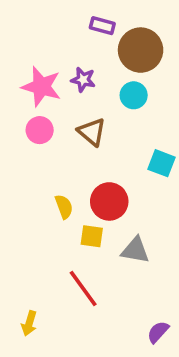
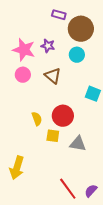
red line: (83, 288) -> (68, 189), moved
yellow arrow: (29, 323) -> (17, 168), moved, size x1.6

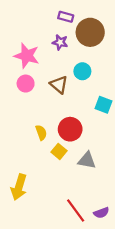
purple star: (48, 46) -> (60, 42), moved
cyan circle: (77, 55) -> (82, 71), moved
yellow square: (53, 136) -> (59, 151), turned 32
purple semicircle: (91, 191) -> (101, 213), turned -152

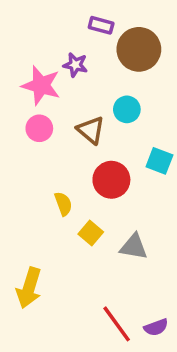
purple star: (60, 42) -> (75, 65), moved
red circle: (70, 129) -> (111, 180), moved

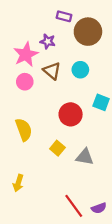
pink star: (41, 85) -> (26, 54), turned 30
brown triangle: (91, 130) -> (52, 71), moved
yellow semicircle: (63, 204) -> (24, 130), moved, size x1.5
yellow arrow: (29, 288) -> (18, 183), size x0.7

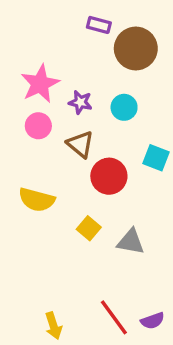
purple star: (48, 41) -> (80, 102), moved
brown triangle: (52, 71) -> (80, 144), moved
yellow semicircle: (24, 130) -> (37, 200), turned 125
yellow arrow: (18, 183) -> (53, 326), moved, turned -35

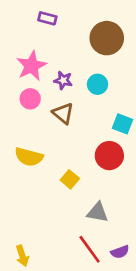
purple rectangle: (99, 25) -> (47, 18), moved
red circle: (109, 176) -> (109, 156), moved
gray triangle: (131, 242) -> (97, 212), moved
yellow arrow: (53, 326) -> (22, 256), moved

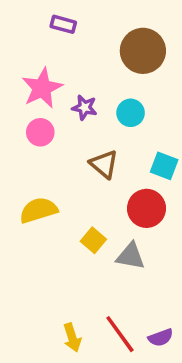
brown triangle: (63, 113) -> (104, 164), moved
yellow semicircle: (29, 157) -> (39, 210), turned 148
gray triangle: (97, 212) -> (131, 256), moved
yellow arrow: (22, 256) -> (72, 338), moved

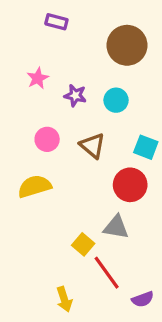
pink star: (42, 88) -> (38, 78), size x0.6
pink circle: (40, 132) -> (47, 139), moved
yellow square: (93, 240) -> (83, 244), moved
red line: (120, 334) -> (107, 273), moved

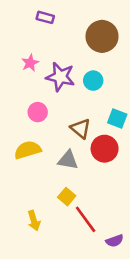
purple star: (75, 95) -> (60, 77), size x1.6
brown triangle: (93, 146) -> (81, 128), moved
gray triangle: (116, 227) -> (68, 160), moved
yellow arrow: (64, 299) -> (34, 221), moved

